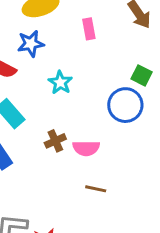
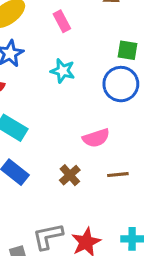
cyan star: (60, 83) -> (63, 71), moved
brown cross: (55, 141) -> (70, 175), moved

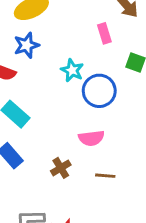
pink rectangle: (62, 21) -> (104, 33), moved
blue circle: (121, 84) -> (99, 91), moved

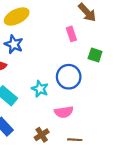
blue star: (27, 45) -> (14, 44), turned -30
cyan star: (72, 70) -> (40, 89), moved

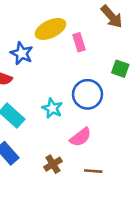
yellow ellipse: (17, 16) -> (50, 29), moved
pink rectangle: (71, 34) -> (79, 42), moved
pink semicircle: (64, 112) -> (81, 137), turned -30

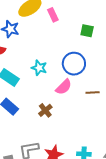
blue circle: (87, 94) -> (74, 64), moved
brown line: (93, 171) -> (93, 93), moved

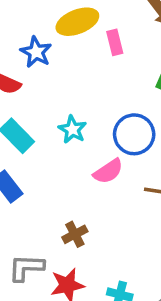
brown cross: (45, 110) -> (75, 234), moved

